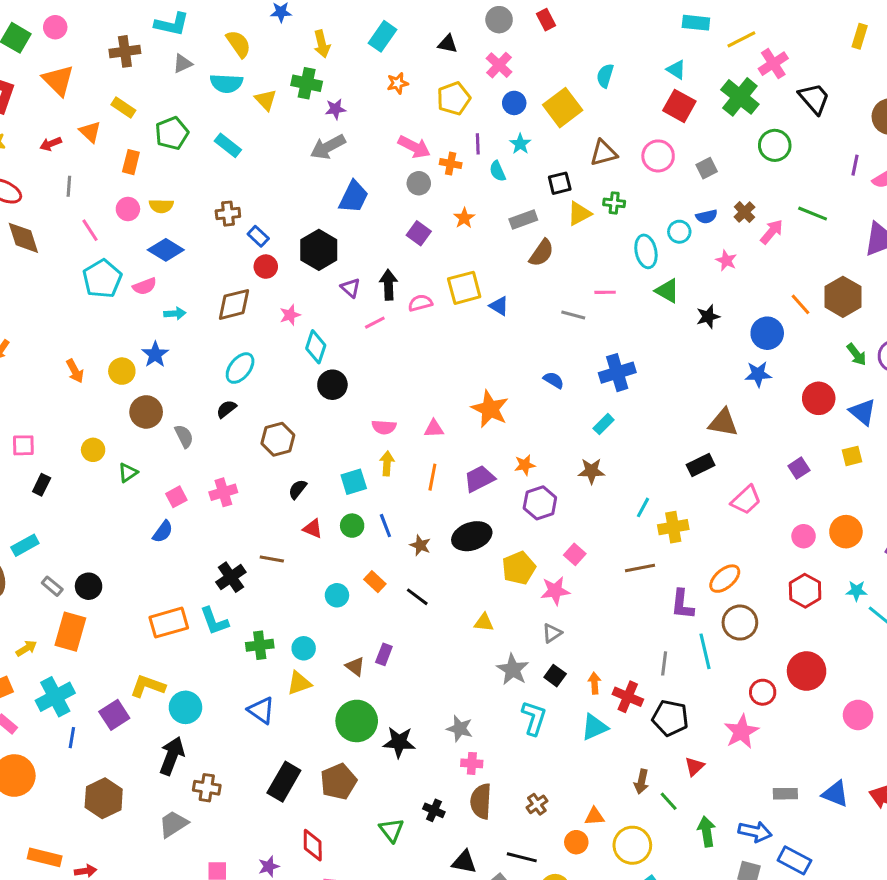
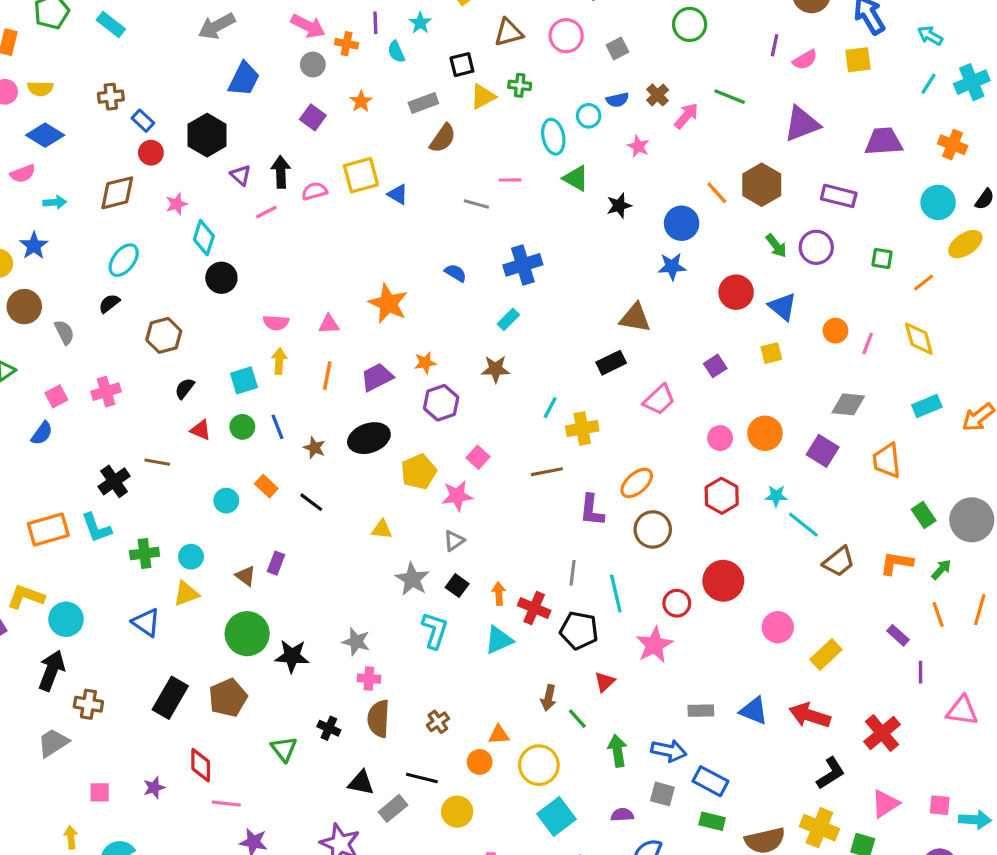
cyan line: (705, 651) -> (616, 594), moved

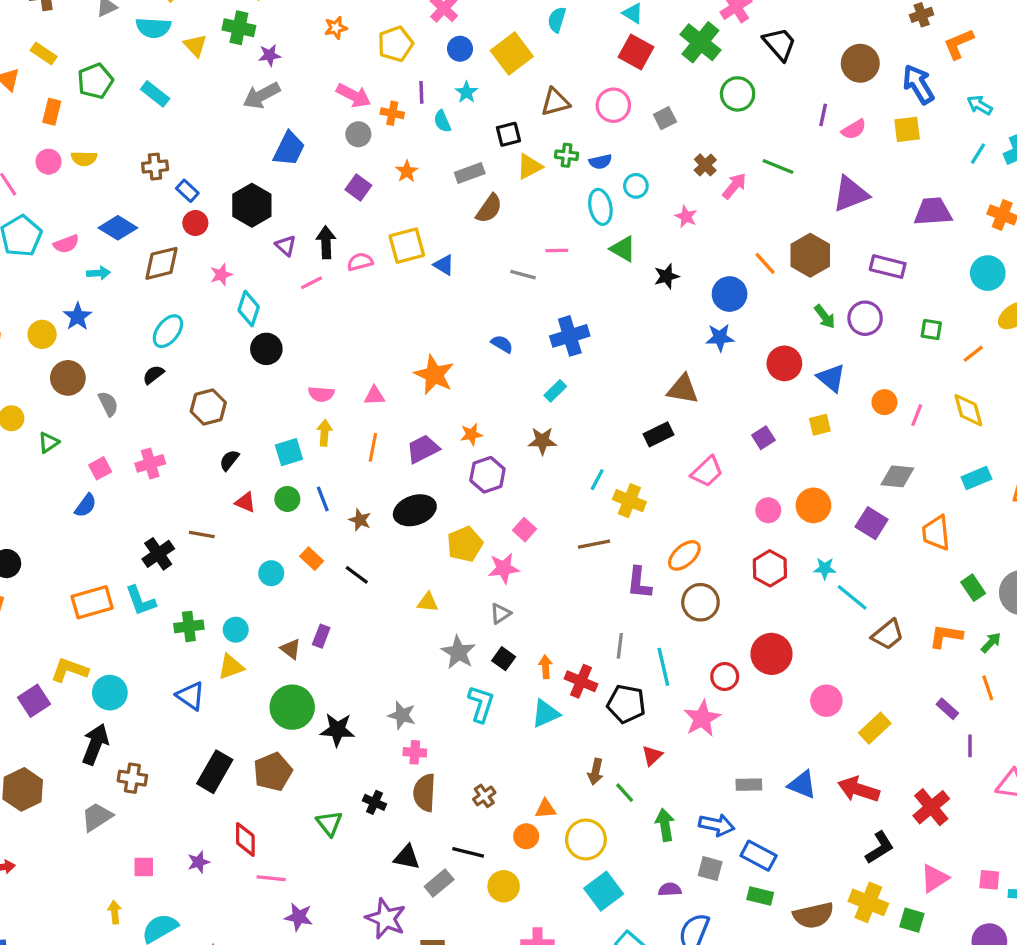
blue semicircle: (617, 100) -> (600, 162), moved
blue diamond: (45, 135) -> (118, 228), moved
yellow cross: (582, 428) -> (629, 501), turned 32

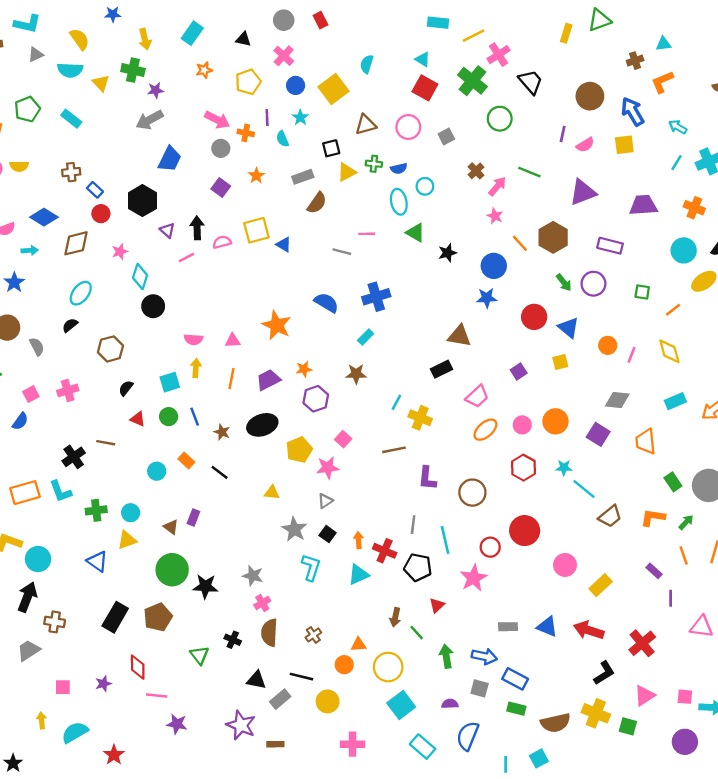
pink star: (686, 217) -> (495, 216), moved
blue semicircle: (502, 344) -> (326, 303), size x1.5
orange ellipse: (684, 555) -> (485, 430), moved
pink cross: (415, 752) -> (262, 603), turned -35

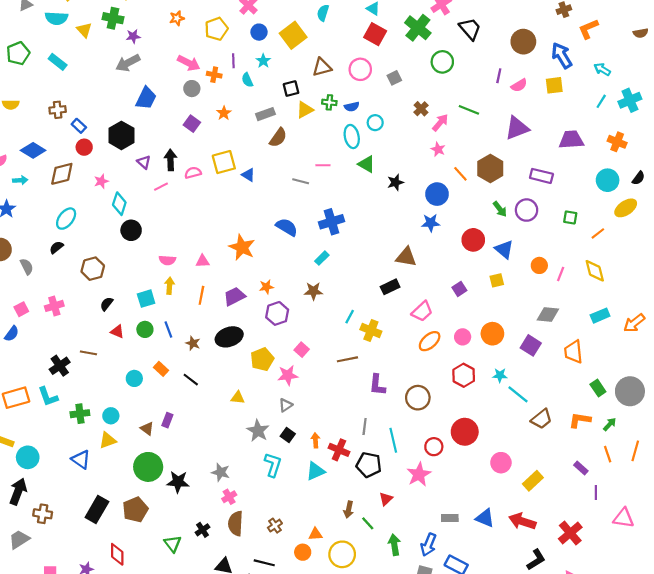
black cross: (233, 640) -> (203, 530), turned 32
blue arrow: (484, 656) -> (428, 545), turned 100

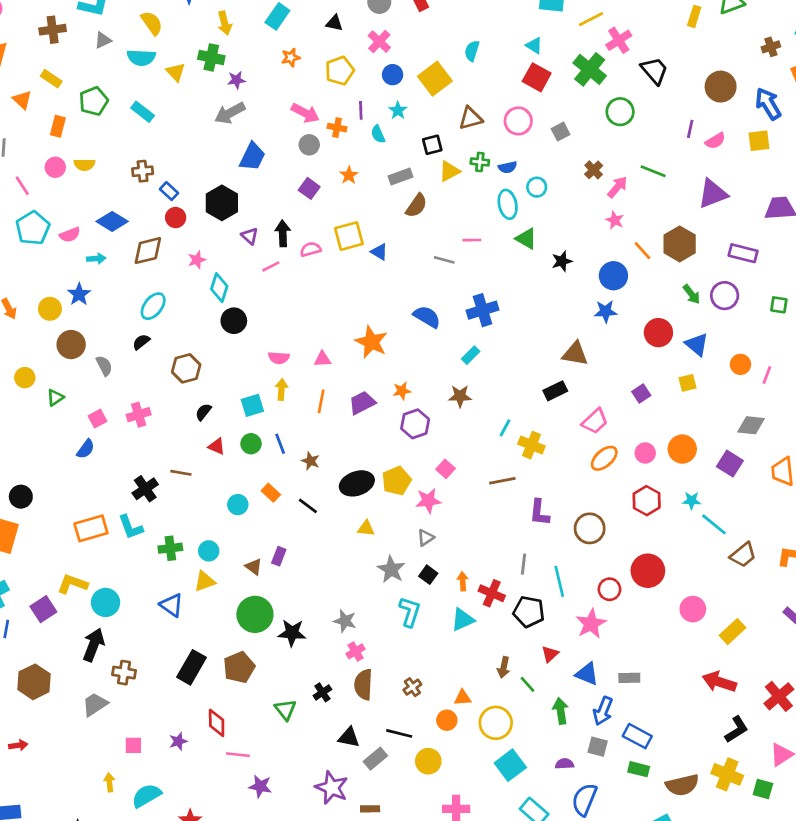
black ellipse: (229, 337) -> (357, 483), moved
blue triangle: (485, 518) -> (587, 674), moved

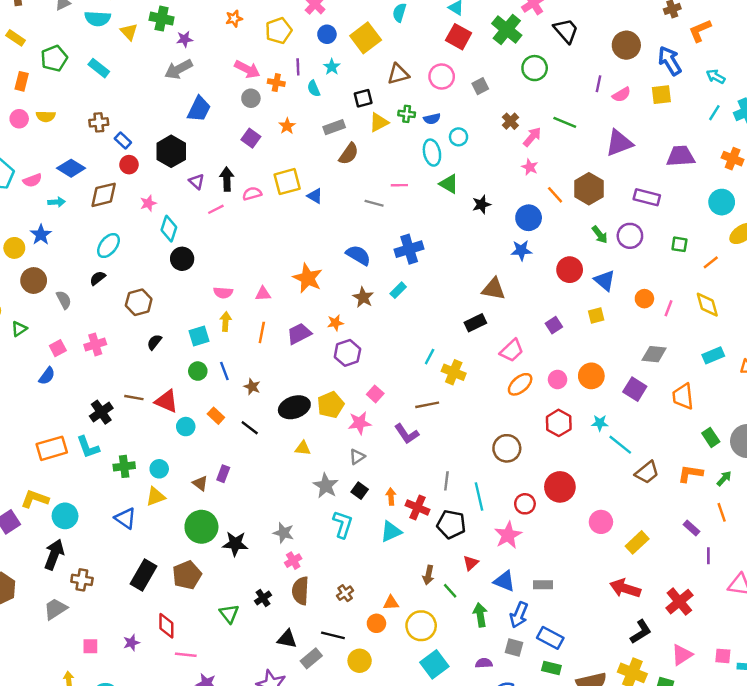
brown star: (460, 396) -> (363, 297), moved, turned 30
red triangle: (217, 446) -> (166, 401), moved, size x1.5
purple L-shape: (539, 513) -> (407, 434), moved, turned -40

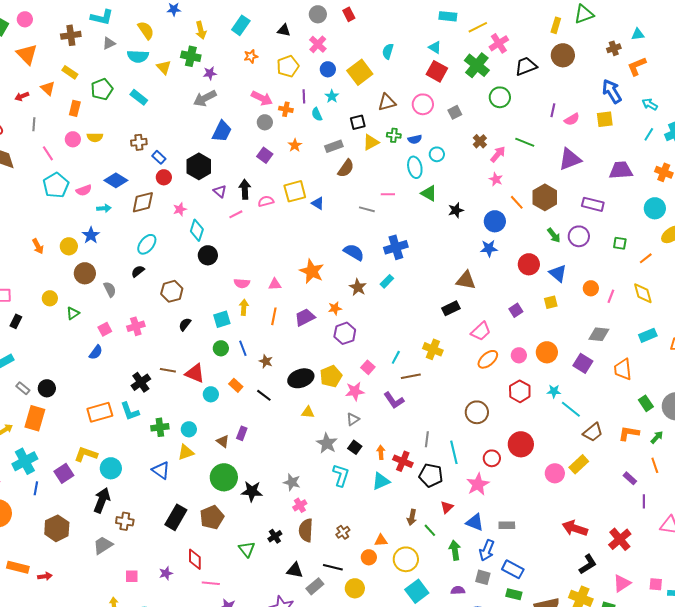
black trapezoid: (566, 31) -> (526, 66), turned -70
brown circle: (626, 45) -> (563, 55), moved
cyan line: (430, 357) -> (396, 357), moved
yellow rectangle: (637, 542) -> (579, 464), moved

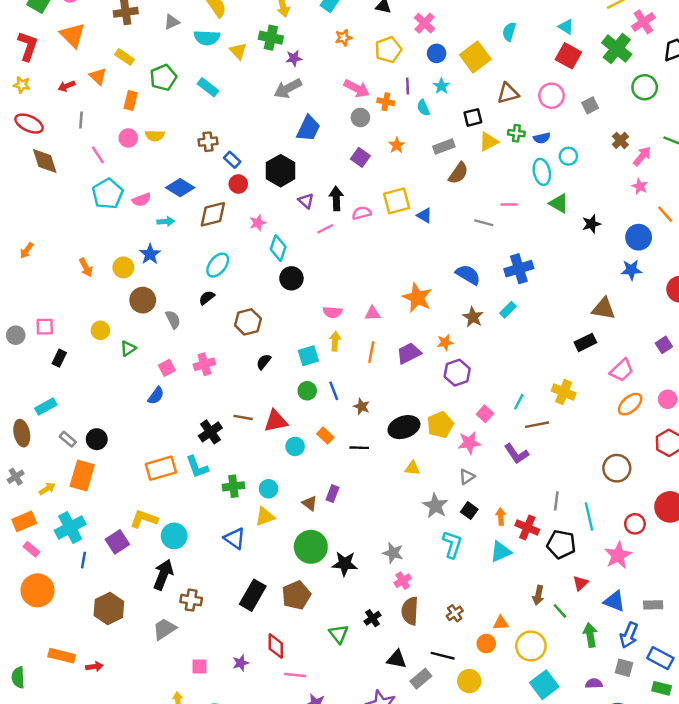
red triangle: (195, 373) -> (276, 421), turned -35
black line: (264, 395) -> (359, 448), turned -35

